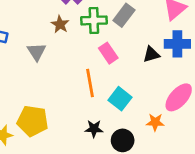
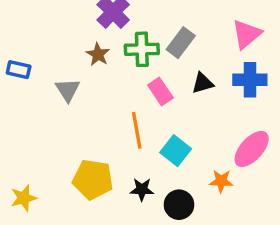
black triangle: (151, 54) -> (203, 83), moved
yellow pentagon: (33, 121) -> (93, 179), moved

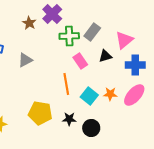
pink triangle: (247, 34) -> (124, 40), moved
brown star: (98, 54) -> (29, 23), moved
blue cross: (250, 80) -> (135, 65), moved
gray triangle: (68, 90) -> (25, 60), turned 35
orange star: (221, 181) -> (110, 94), moved

